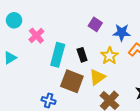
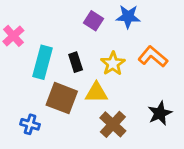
blue star: (122, 32) -> (128, 17), moved
yellow triangle: (97, 77) -> (96, 93), turned 36

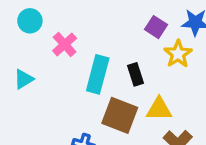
yellow star: (113, 64) -> (178, 54), moved

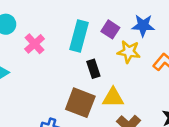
yellow star: (178, 54) -> (129, 52), turned -30
cyan rectangle: (98, 74) -> (79, 36), moved

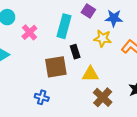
purple square: (110, 29) -> (88, 11), moved
brown square: (80, 103) -> (56, 67), moved, turned -30

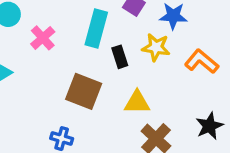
black rectangle: (75, 52) -> (120, 57), moved
brown square: (56, 67) -> (84, 91), turned 30

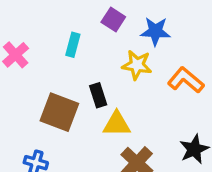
cyan rectangle: (96, 28) -> (73, 45), size x0.6
black rectangle: (120, 57) -> (98, 95), moved

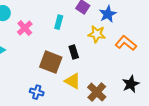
blue star: (155, 31) -> (108, 14), turned -30
yellow triangle: (117, 124) -> (73, 81), moved, turned 30

